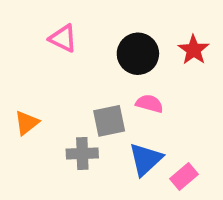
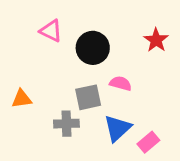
black circle: (138, 54) -> (93, 48), moved
orange triangle: (27, 123) -> (22, 99), turned 30

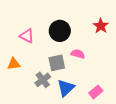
pink triangle: (51, 31) -> (27, 36), moved
gray cross: (66, 124) -> (43, 80), turned -35
blue triangle: (117, 128) -> (66, 88), moved

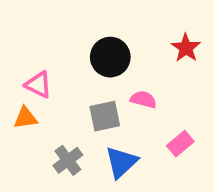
pink triangle: (27, 36) -> (38, 85), moved
gray cross: (43, 80) -> (68, 160), moved
pink rectangle: (96, 92) -> (180, 144), moved

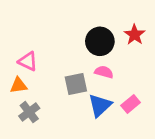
black circle: (110, 57) -> (100, 41), moved
gray cross: (68, 160) -> (29, 112), moved
blue triangle: (121, 162) -> (100, 105), moved

